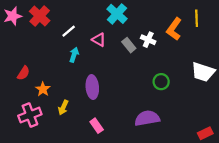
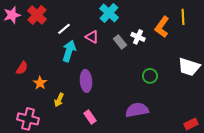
cyan arrow: (74, 55) -> (69, 51), size x1.5
pink cross: (30, 115) -> (28, 119), moved, turned 35

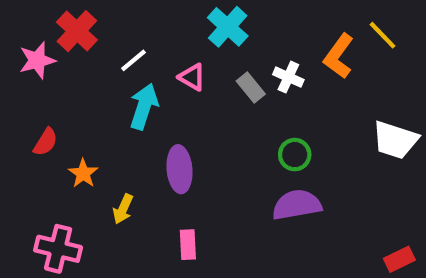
pink star: (12, 15) -> (37, 60), moved
yellow line: (183, 17) -> (383, 35), turned -42
green circle: (150, 76) -> (295, 155), moved
purple semicircle: (137, 110) -> (297, 205), moved
pink rectangle: (90, 117) -> (188, 245), turned 32

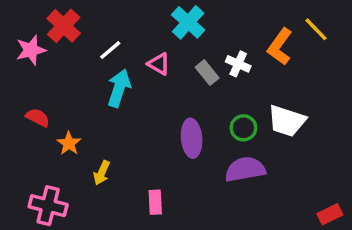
white trapezoid: (395, 140) -> (287, 121), moved
red semicircle: (45, 142) -> (38, 117), turned -95
purple ellipse: (179, 169) -> (192, 138), moved

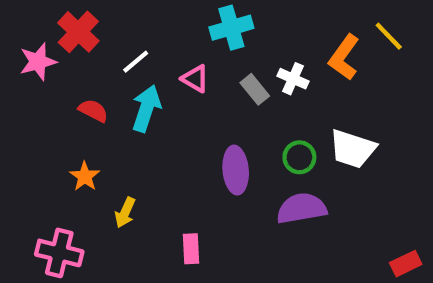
cyan cross: (188, 22) -> (231, 28), turned 32
red semicircle: (38, 117) -> (93, 111), moved

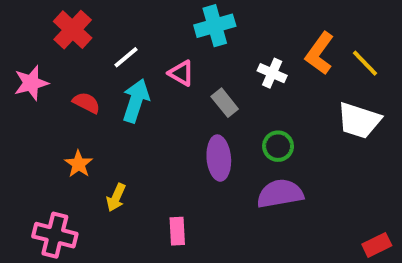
yellow line: (389, 36) -> (365, 63), moved
pink star: (38, 62) -> (31, 83), moved
gray rectangle: (255, 89) -> (225, 103), moved
white trapezoid: (353, 149) -> (359, 120), moved

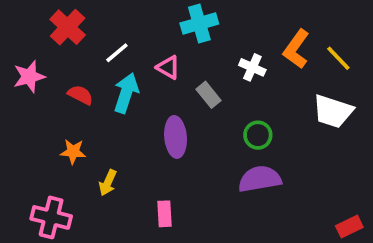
purple ellipse: (219, 158) -> (176, 137), moved
orange star: (79, 164) -> (73, 152), turned -30

